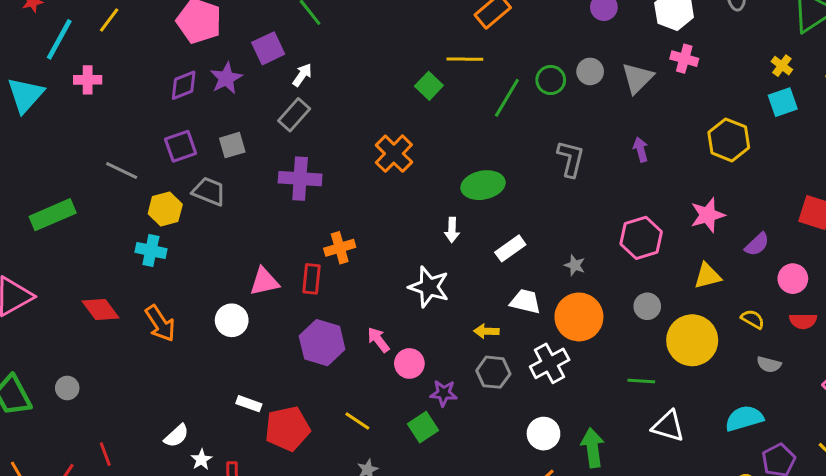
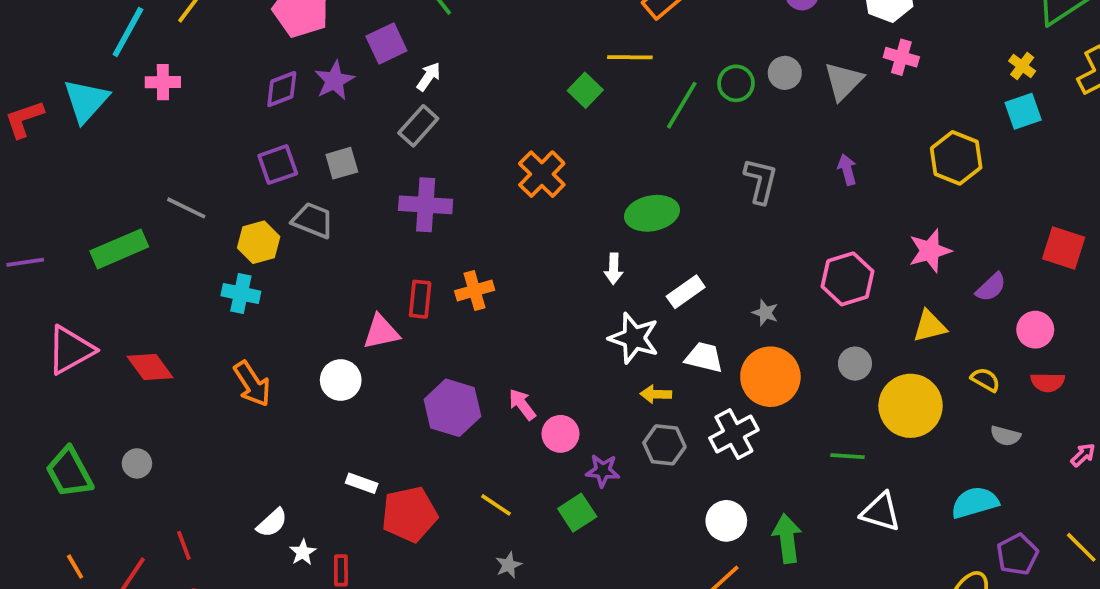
gray line: (122, 170) -> (186, 208), moved
red rectangle: (311, 279) -> (420, 299), moved
white star: (429, 287) -> (634, 338), moved
red diamond: (100, 310) -> (150, 367), moved

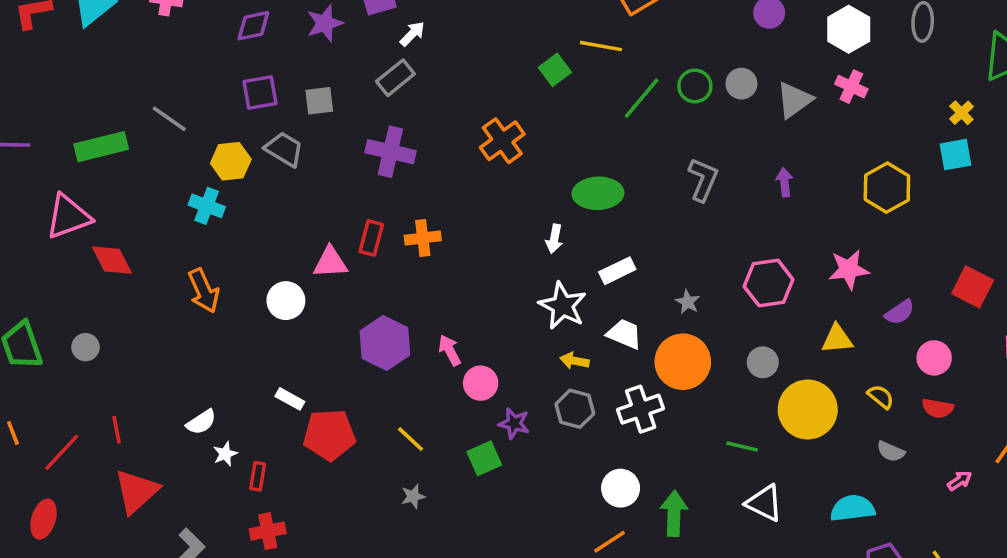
purple diamond: (282, 89) -> (253, 26), moved
pink triangle: (70, 350) -> (68, 217), moved

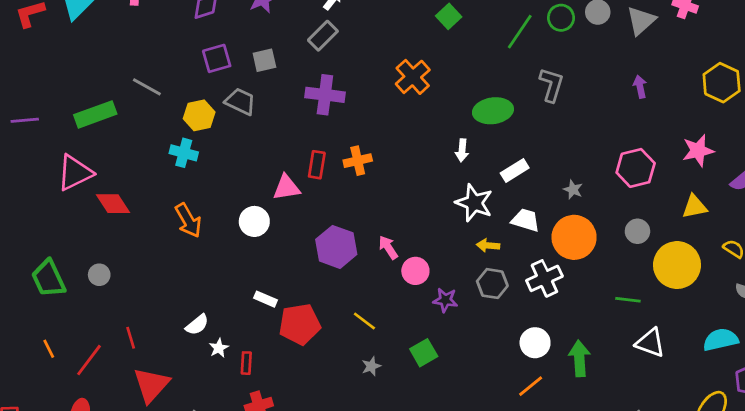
gray L-shape: (703, 180) -> (552, 85), moved
green square: (484, 458) -> (424, 353), moved

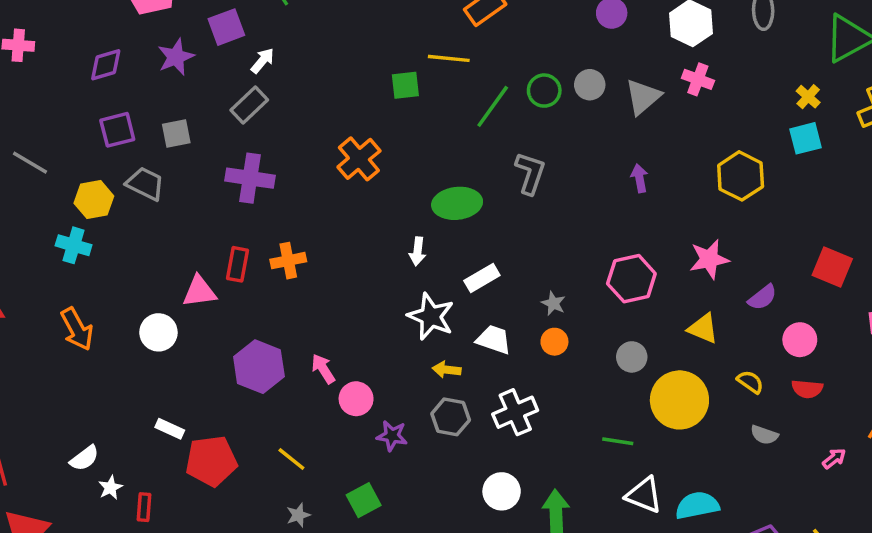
green square: (449, 16) -> (405, 85), turned 35
yellow triangle: (695, 207) -> (703, 328), turned 32
orange circle: (574, 237) -> (554, 342), moved, size x0.5
cyan semicircle: (721, 340) -> (697, 505), moved

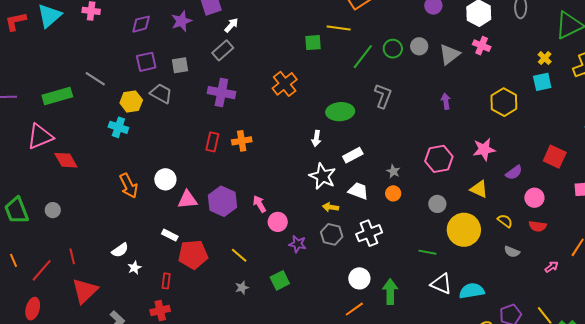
pink triangle: (199, 291) -> (187, 200), moved
orange arrow: (77, 329) -> (129, 186), moved
red rectangle: (144, 507) -> (166, 281), moved

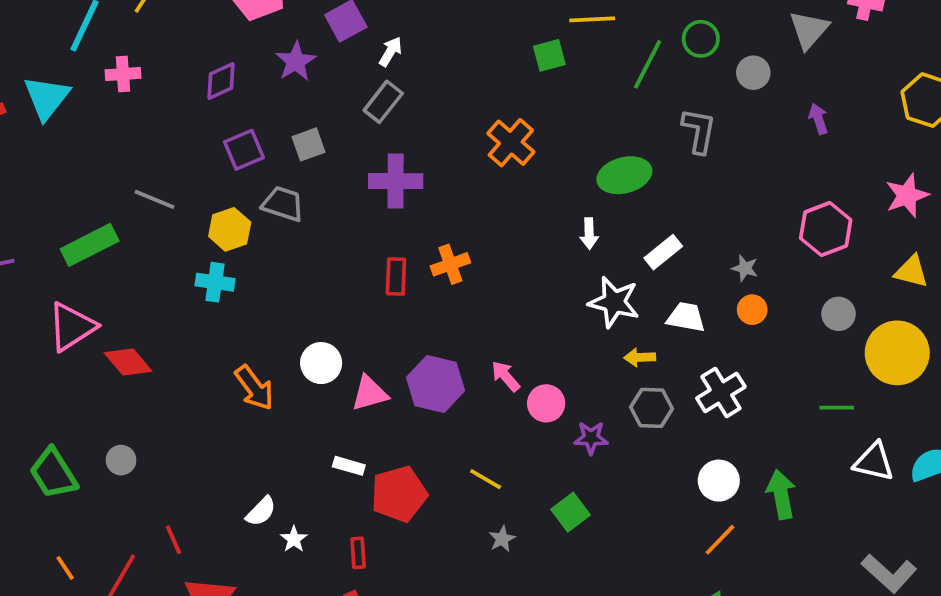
gray circle: (419, 46) -> (753, 73), moved

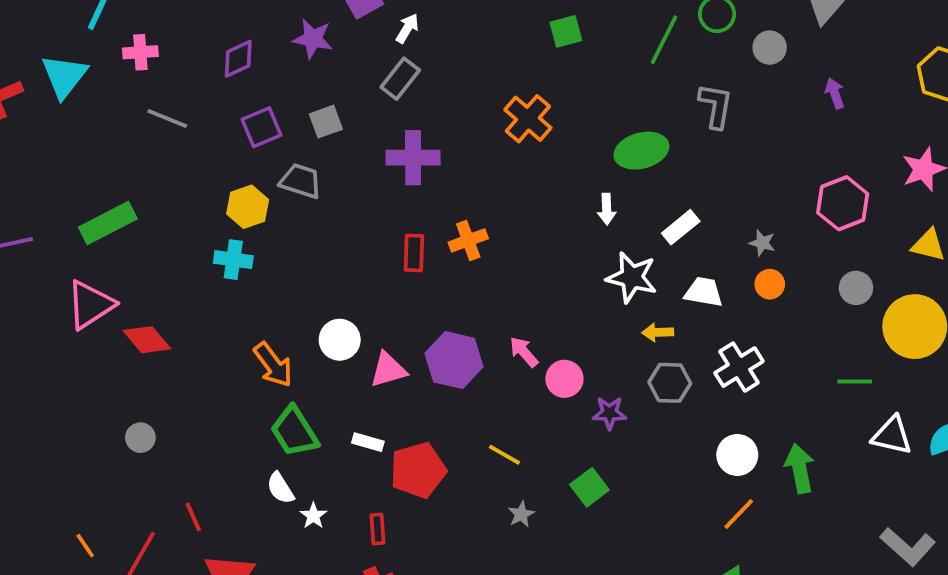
purple star: (296, 61) -> (313, 39), turned -30
gray line: (155, 199) -> (167, 118), moved
green trapezoid: (53, 473) -> (294, 432), moved
white semicircle: (261, 511) -> (280, 488), turned 104

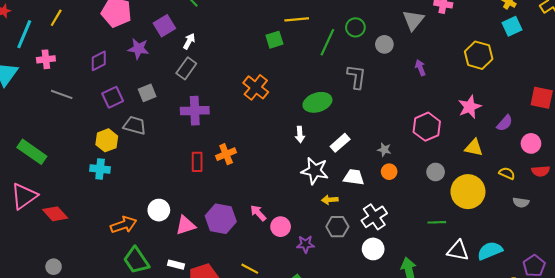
green rectangle: (108, 223) -> (32, 152), turned 64
orange arrow: (273, 365) -> (124, 225), turned -70
white circle: (737, 455) -> (373, 249), moved

